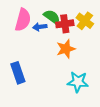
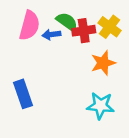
orange star: (66, 49) -> (103, 63), moved

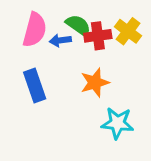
orange star: (103, 63) -> (95, 83), moved
blue rectangle: (23, 94) -> (35, 86), moved

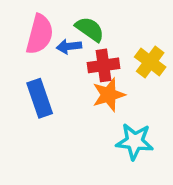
yellow cross: (128, 31) -> (150, 62), moved
red cross: (98, 36) -> (104, 65), moved

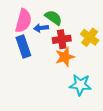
blue rectangle: (40, 98) -> (23, 47), moved

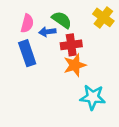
pink semicircle: (23, 21) -> (27, 23), size x0.7
yellow cross: (90, 37) -> (103, 17), moved

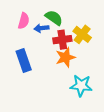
yellow cross: (103, 17) -> (82, 34), moved
blue rectangle: (27, 53) -> (24, 61), moved

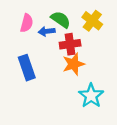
yellow cross: (82, 34) -> (92, 21), moved
cyan star: (81, 86) -> (91, 96), turned 30

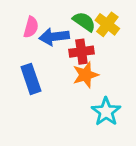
green semicircle: (61, 20) -> (84, 22), moved
blue arrow: (47, 31) -> (54, 37), size x1.5

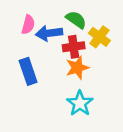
yellow cross: (107, 24) -> (99, 37), moved
cyan star: (106, 112) -> (80, 103), moved

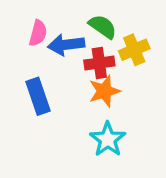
yellow cross: (99, 37) -> (134, 50), turned 30

